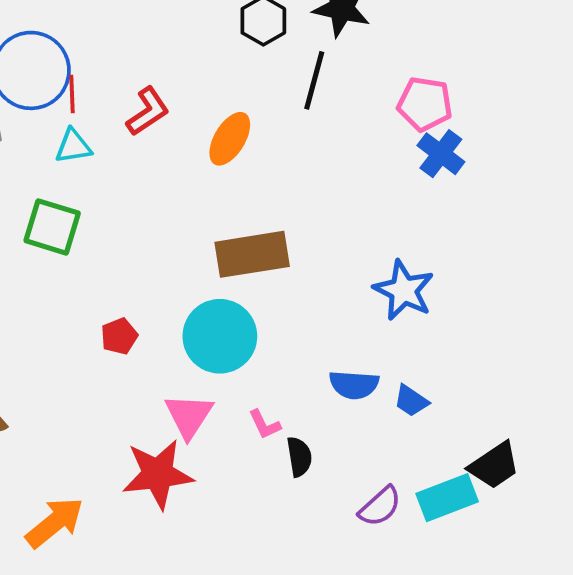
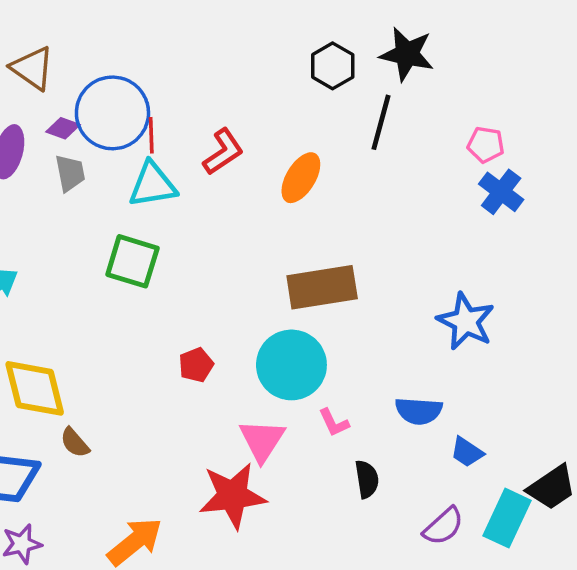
pink pentagon: (425, 104) -> (486, 145), size x0.7
cyan triangle: (73, 146) -> (152, 185), size x1.4
blue trapezoid: (411, 401) -> (467, 452), moved
pink L-shape: (265, 424) -> (334, 423), moved
cyan rectangle: (447, 498) -> (507, 518), turned -44

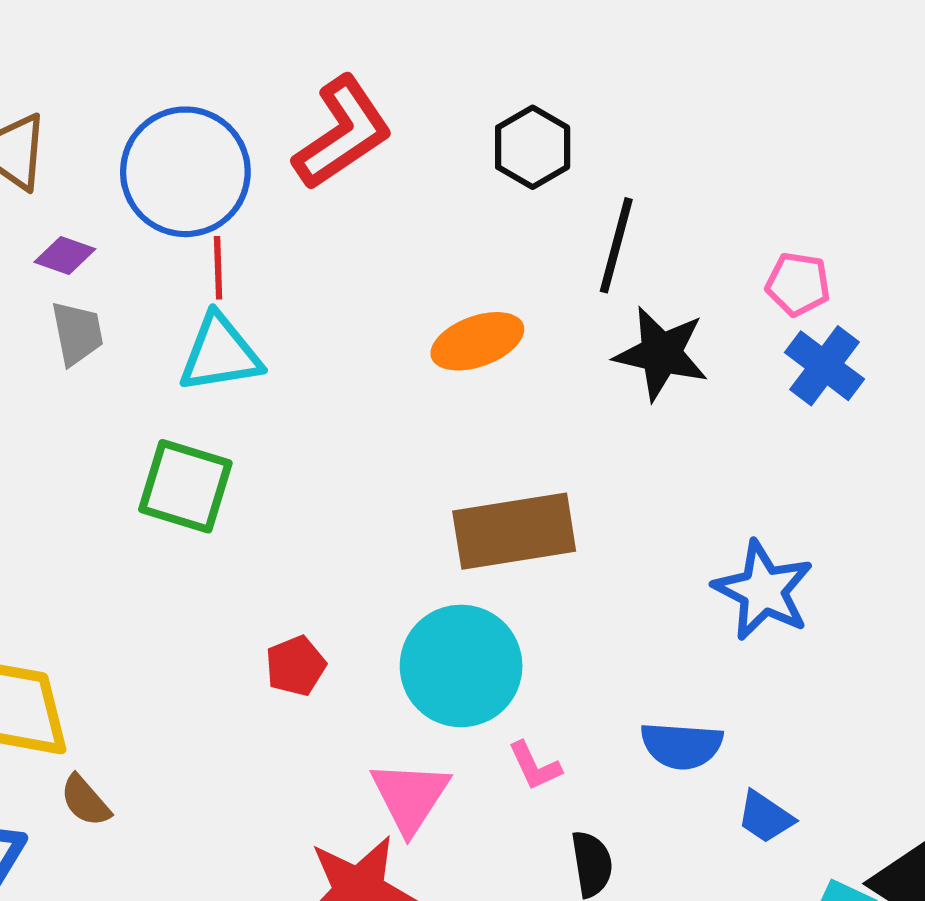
black star: (407, 54) -> (661, 354), moved
blue circle: (112, 113) -> (185, 172), moved
red L-shape: (223, 152) -> (343, 133), moved, size x1.4
orange ellipse: (301, 178) -> (477, 341), turned 39

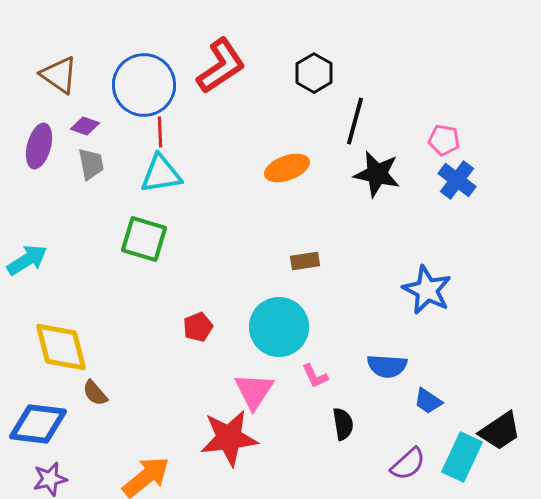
brown rectangle: (514, 531) -> (305, 261), size x0.5

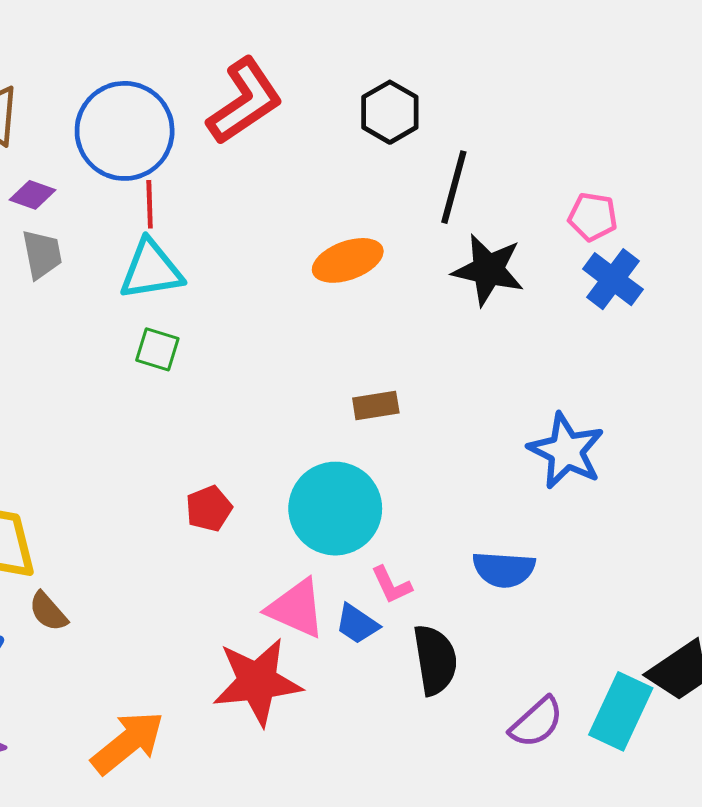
green square: (144, 239) -> (157, 349), moved, size x0.6
pink triangle: (254, 391) -> (296, 608), turned -39
blue trapezoid: (428, 401) -> (357, 624), moved
black semicircle: (343, 424) -> (435, 660), size x1.4

